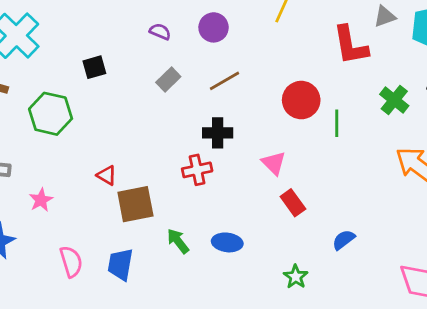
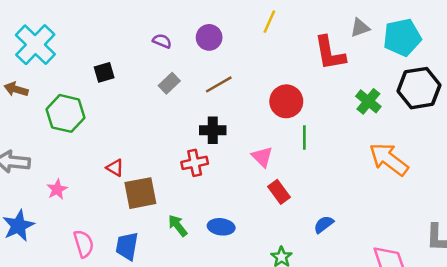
green line: (337, 123) -> (304, 138), moved

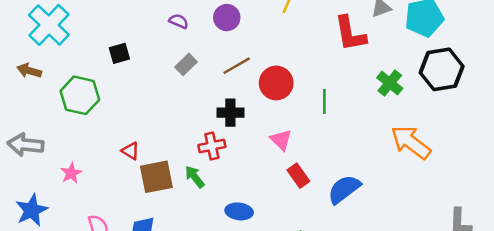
red circle: (286, 101) -> (276, 83), moved
green line: (304, 138) -> (324, 102), moved
blue semicircle: (324, 224) -> (344, 189), moved, size x1.6
green arrow: (178, 226) -> (195, 177), moved

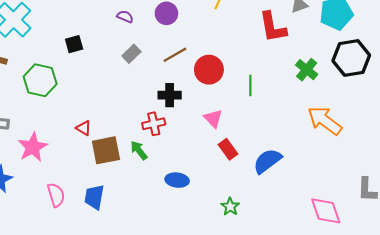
pink star: (71, 173) -> (33, 147), size x1.6

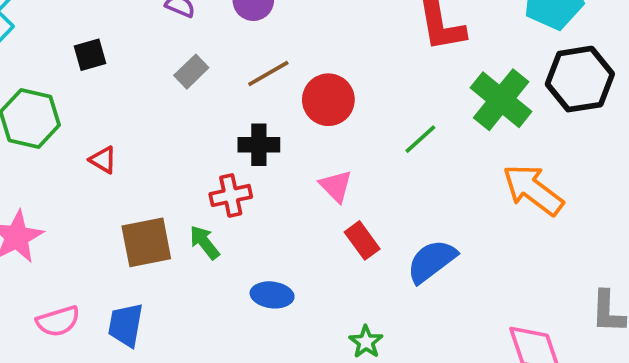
green cross: (307, 70) -> (501, 100), size x1.5
green line: (250, 86) -> (420, 139), moved, turned 48
red triangle: (84, 128) -> (103, 160), moved
pink semicircle: (56, 195) -> (58, 321), turned 90

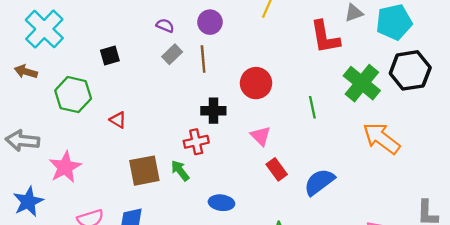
gray rectangle: (191, 72) -> (172, 54), moved
brown line: (268, 73) -> (203, 59), moved, turned -65
green line: (420, 139) -> (312, 107), turned -60

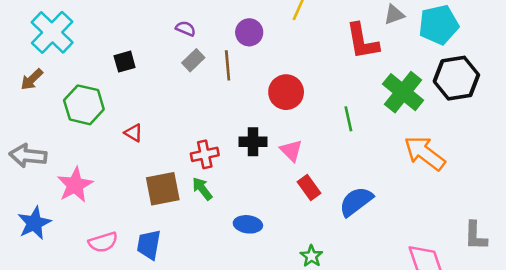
purple circle: (210, 22) -> (249, 32), moved
brown arrow: (26, 72) -> (32, 79), turned -60
black cross: (213, 111) -> (253, 142), moved
red cross: (196, 142) -> (205, 154), moved

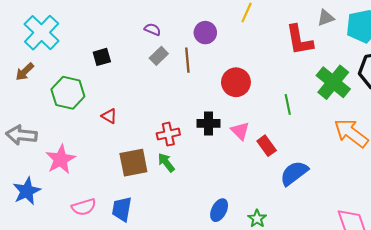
red rectangle: (309, 187) -> (267, 146), moved
blue ellipse: (248, 224) -> (219, 210), moved, turned -70

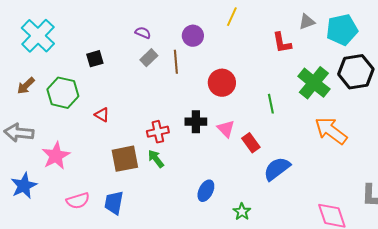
red L-shape: (299, 40) -> (282, 43), size x0.7
brown arrow: (25, 72) -> (26, 86), moved
blue ellipse: (219, 210) -> (206, 191), moved

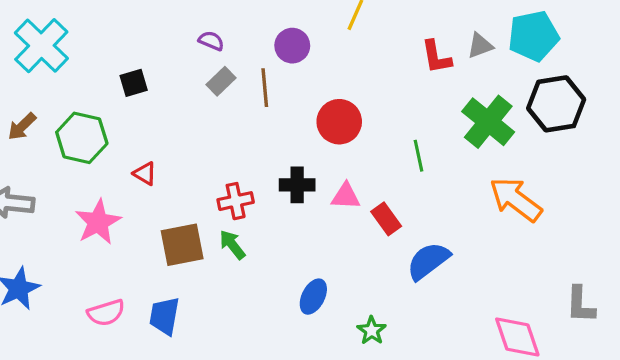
gray triangle: (307, 22) -> (480, 46), moved
pink triangle: (226, 129) -> (346, 196), turned -42
pink star: (56, 156) -> (98, 222), moved

